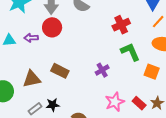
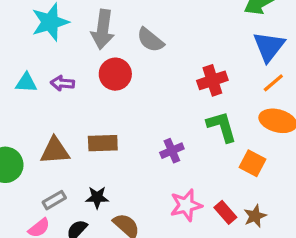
red circle: (52, 27) -> (115, 74), moved
brown rectangle: (60, 71) -> (103, 143), turned -36
black star: (53, 105) -> (97, 197), moved

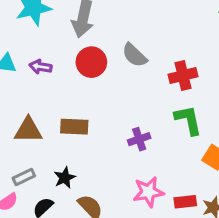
gray semicircle: (150, 40) -> (135, 55), moved
black star: (97, 197) -> (65, 178), turned -30
red rectangle: (225, 212) -> (185, 202), turned -60

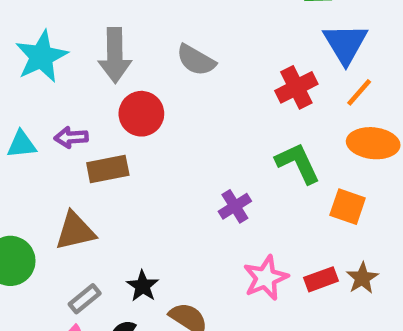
gray semicircle: (135, 55) -> (196, 60), moved
red cross: (183, 75) -> (296, 87), moved
brown rectangle: (74, 127) -> (108, 169), moved

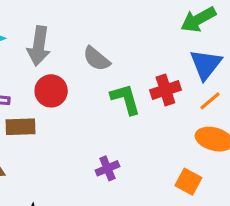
green L-shape: (298, 163) -> (125, 99), moved

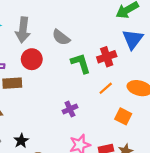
orange line: (210, 101) -> (106, 88), moved

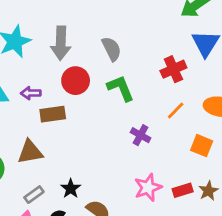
gray semicircle: (61, 37) -> (111, 49), turned -150
green L-shape: (81, 63) -> (121, 88), moved
purple cross: (70, 109) -> (141, 135), moved, turned -32

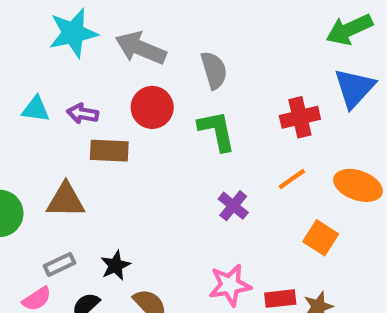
gray arrow: (61, 43) -> (141, 48), turned 100

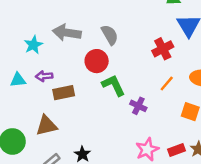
cyan star: (73, 33) -> (33, 45), moved, size x0.7
red circle: (152, 107) -> (97, 61), moved
green L-shape: (217, 131) -> (113, 85), moved

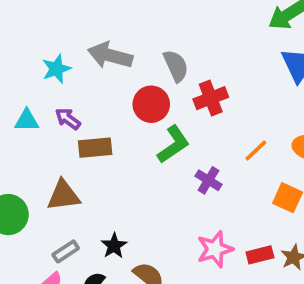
red cross: (163, 49) -> (211, 98), moved
purple arrow: (44, 76) -> (68, 119), turned 35
green L-shape: (113, 85) -> (173, 144), turned 75

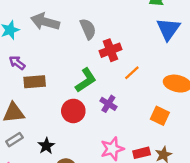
red circle: (151, 104) -> (73, 111), moved
orange line: (256, 150) -> (132, 73), moved
gray rectangle: (66, 251) -> (14, 140), moved

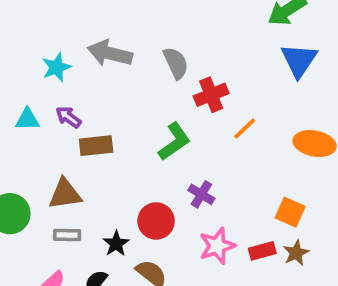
purple cross: (108, 104) -> (201, 194), moved
red circle: (73, 111) -> (156, 221), moved
orange square: (160, 116) -> (290, 212), moved
gray rectangle: (14, 140) -> (67, 235), turned 35

